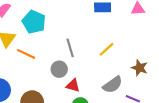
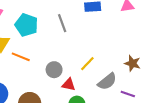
gray line: (70, 48) -> (62, 23), moved
yellow line: (106, 49) -> (87, 64), moved

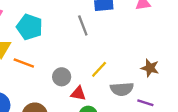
gray line: (62, 23) -> (83, 25), moved
gray semicircle: (107, 81) -> (122, 89), turned 36

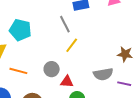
orange line: (24, 63) -> (18, 71), moved
yellow line: (99, 69) -> (72, 45), moved

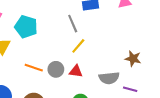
orange line: (18, 71) -> (34, 68), moved
red triangle: (67, 82) -> (76, 71), moved

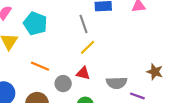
brown star: (133, 59) -> (155, 72), moved
gray circle: (56, 69) -> (63, 84), moved

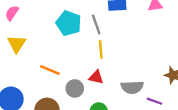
cyan pentagon: (35, 23) -> (69, 23), moved
yellow line: (88, 47) -> (101, 49), turned -49

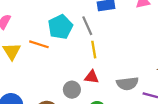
cyan pentagon: (69, 23) -> (60, 27), turned 30
orange line: (50, 70) -> (39, 44), moved

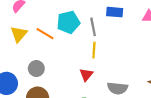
red triangle: (92, 77) -> (86, 75), turned 48
gray circle: (72, 90) -> (36, 69), moved

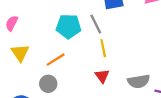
cyan pentagon: (68, 22) -> (69, 26), turned 30
orange line: (45, 34) -> (56, 60), moved, turned -48

